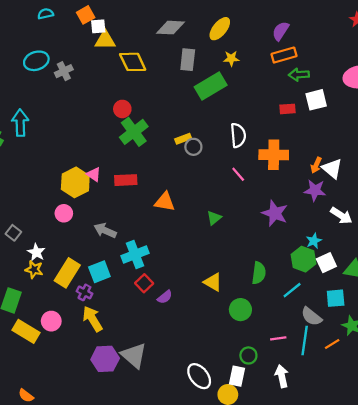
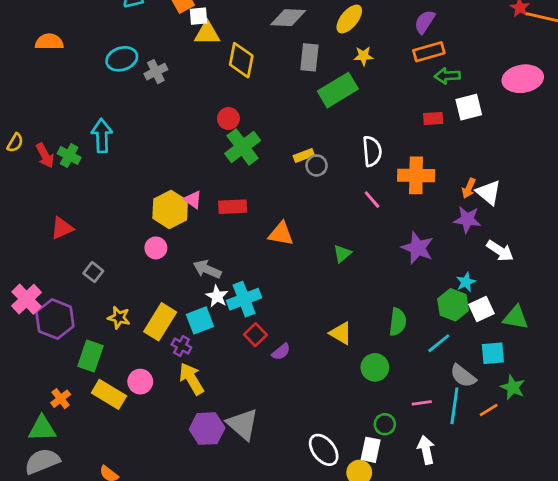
yellow diamond: (133, 62) -> (241, 60), turned 36
white star: (36, 252) -> (217, 296), moved

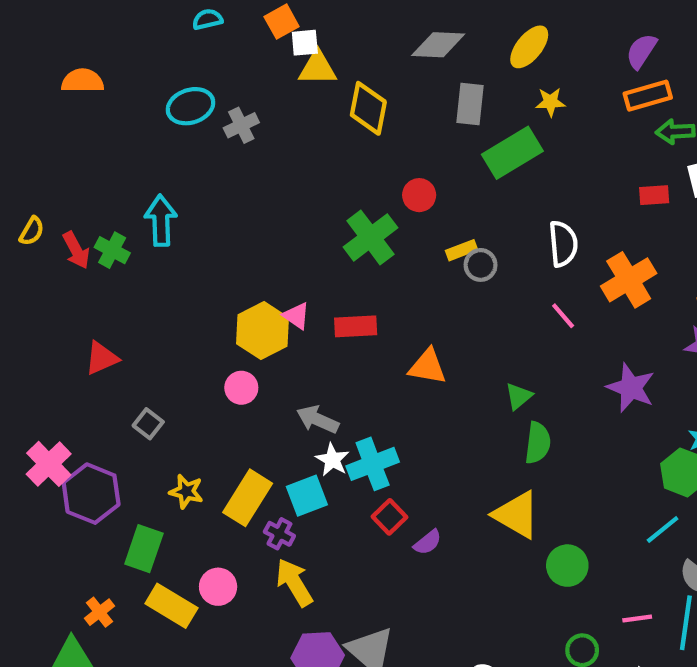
red circle: (228, 119) -> (419, 195), moved
orange cross: (416, 175) -> (629, 280), turned -32
green semicircle: (398, 322) -> (538, 443), moved
yellow triangle: (341, 333) -> (517, 515), size x1.4

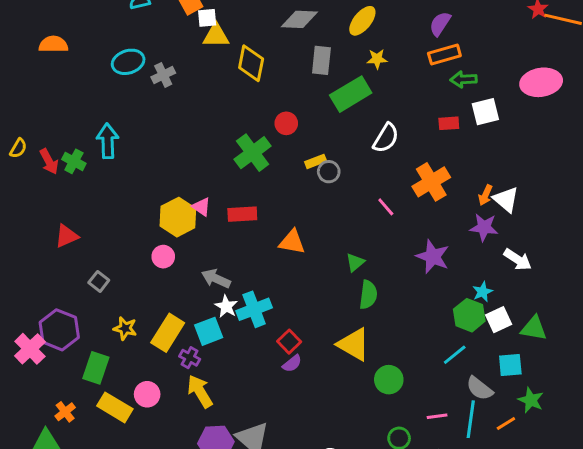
white semicircle: (563, 244) -> (386, 138), moved, turned 36
pink cross: (49, 464) -> (30, 349), moved
red square: (390, 517) -> (289, 342), moved

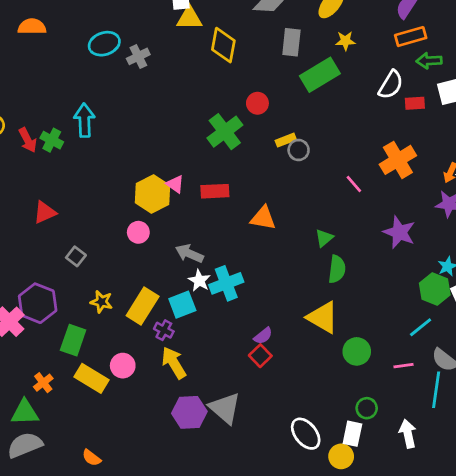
white semicircle: (386, 138) -> (391, 85), moved
red square: (289, 342) -> (260, 356), moved
pink line: (437, 416) -> (404, 366), moved

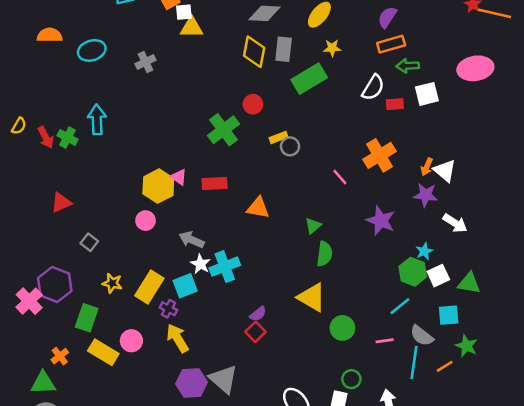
cyan ellipse: (104, 44) -> (92, 50), moved
yellow diamond: (223, 45) -> (254, 52), moved

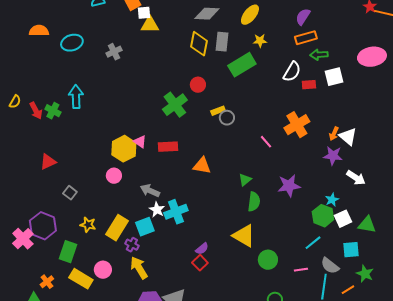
purple star: (381, 221) -> (289, 186), moved, turned -30

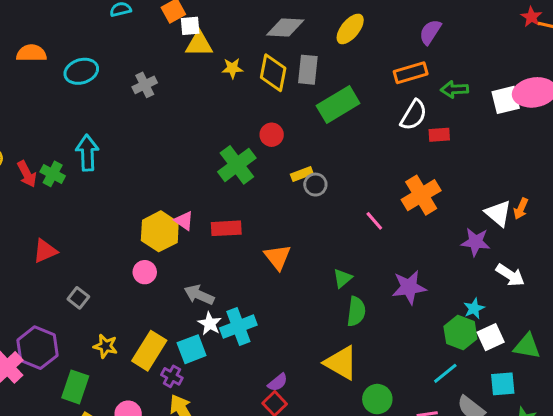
orange rectangle: (306, 38) -> (411, 73), moved
yellow star: (260, 41) -> (232, 68), moved
white square: (334, 77) -> (506, 100), moved
orange arrow: (334, 134) -> (521, 209), moved
orange triangle: (202, 166) -> (278, 257), turned 42

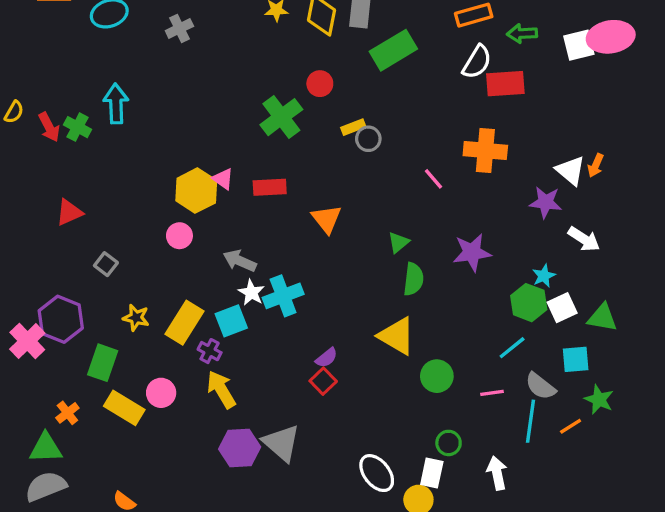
red rectangle: (439, 135) -> (505, 84), size x1.6
orange cross: (421, 195) -> (485, 150), turned 36

